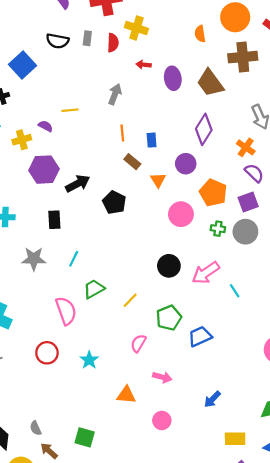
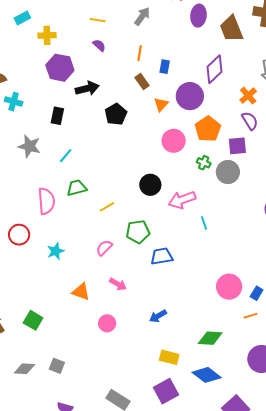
purple semicircle: (46, 126) -> (99, 45), moved
purple circle: (186, 164) -> (190, 96), size x1.4

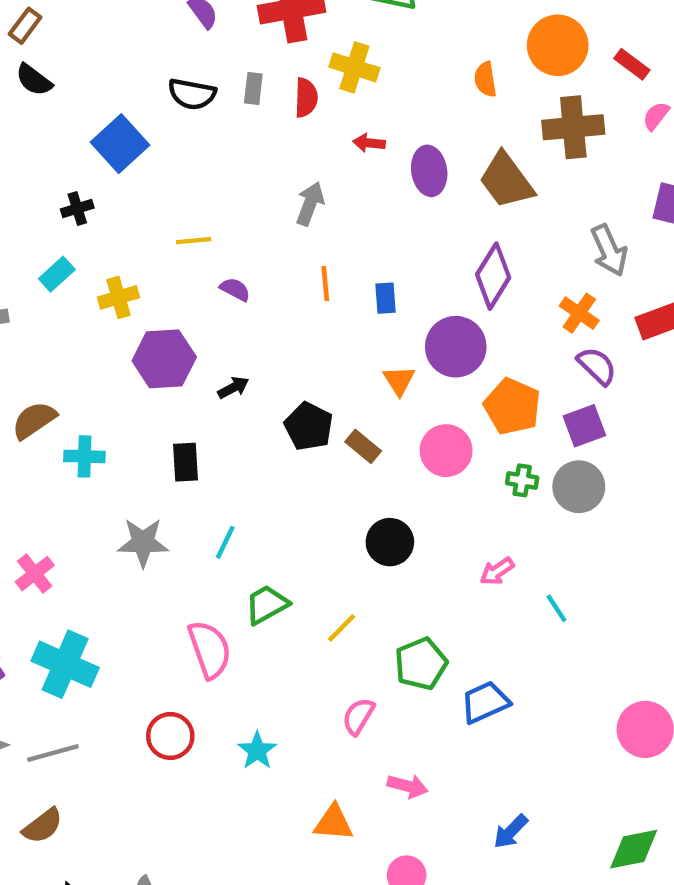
yellow line: (98, 20) -> (194, 241), moved
brown rectangle: (142, 82) -> (363, 446), moved
black arrow: (87, 88) -> (233, 388), size x0.6
black circle: (150, 185) -> (390, 542), moved
pink arrow: (182, 200) -> (497, 571), size x0.6

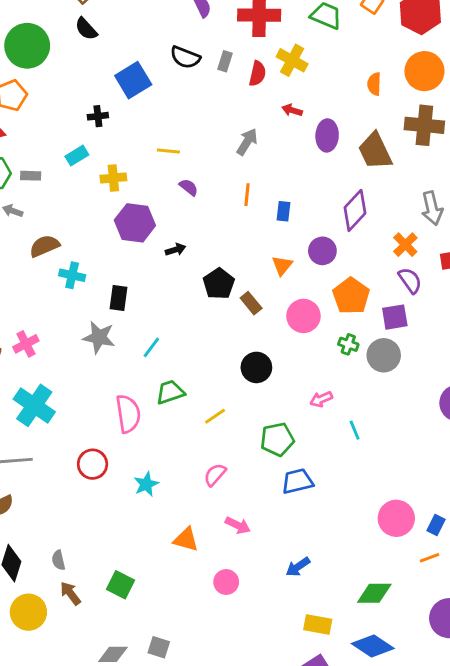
purple circle: (456, 347) -> (322, 251), size x0.7
black rectangle: (185, 462) -> (119, 298), moved
green pentagon: (421, 664) -> (277, 439), moved

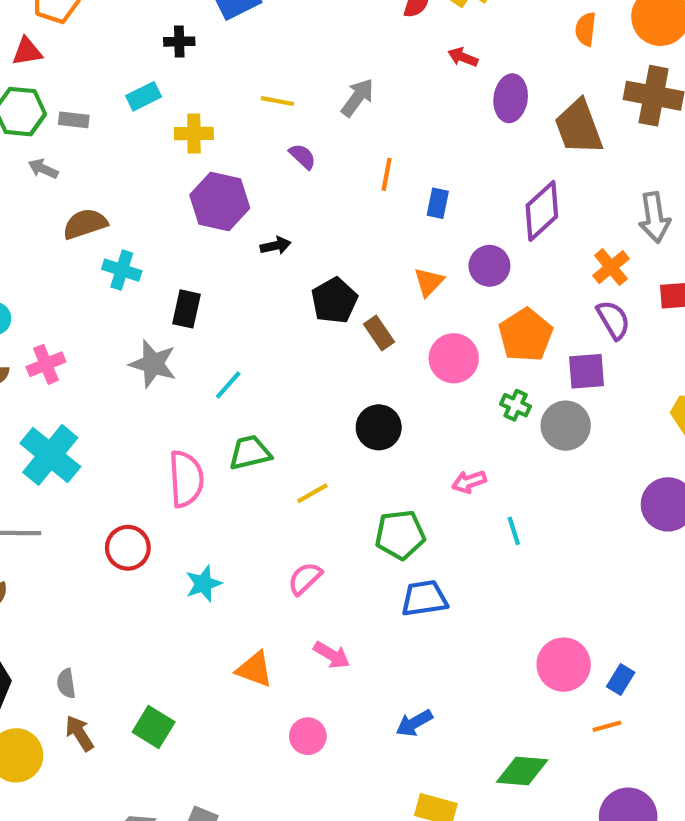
gray arrow: (247, 142) -> (358, 98), moved

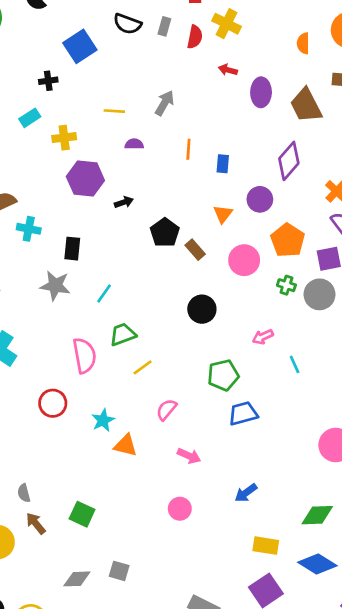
purple semicircle: (303, 156) -> (134, 144), turned -36
yellow line: (312, 493) -> (143, 367), moved
orange triangle: (255, 669) -> (126, 445), moved

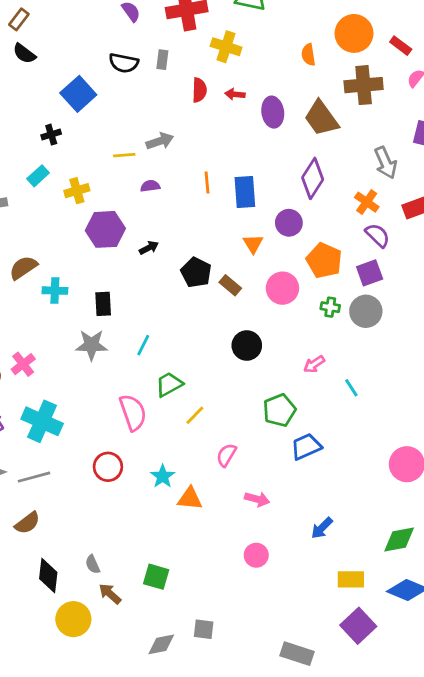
red semicircle: (195, 37) -> (199, 90), moved
gray arrow: (165, 103) -> (160, 141), moved, turned 50
blue rectangle: (223, 164) -> (245, 192), size x1.6

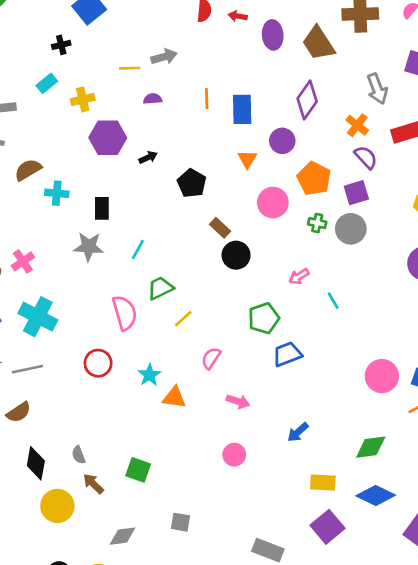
brown rectangle: (230, 285) -> (220, 228), moved
gray diamond: (161, 644) -> (123, 536), moved

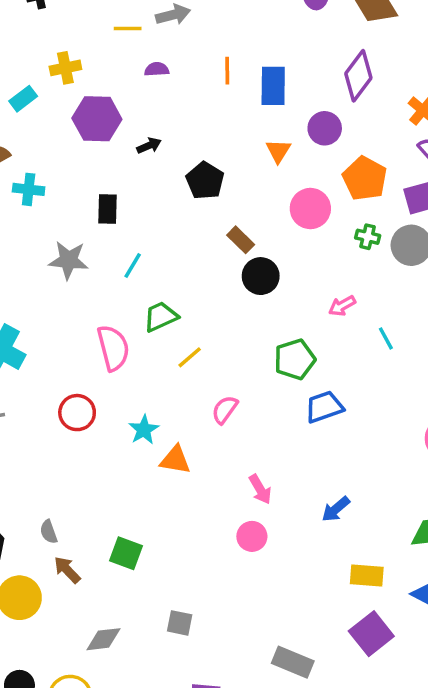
cyan rectangle: (47, 83) -> (23, 99), moved
black rectangle: (102, 208) -> (107, 209), moved
pink arrow: (238, 401) -> (260, 489), moved, turned 40

